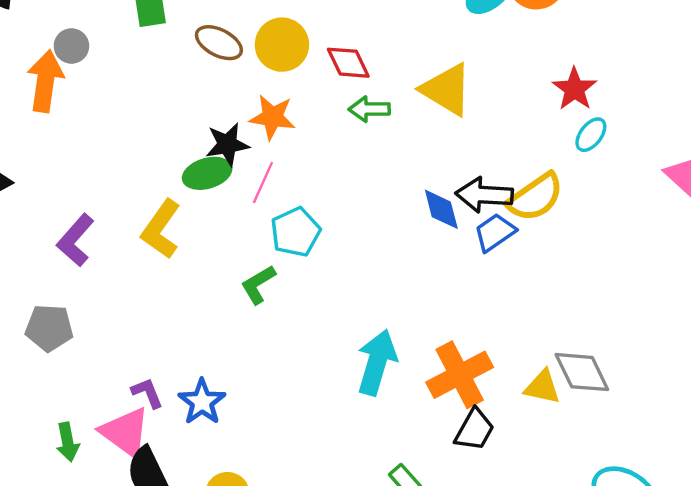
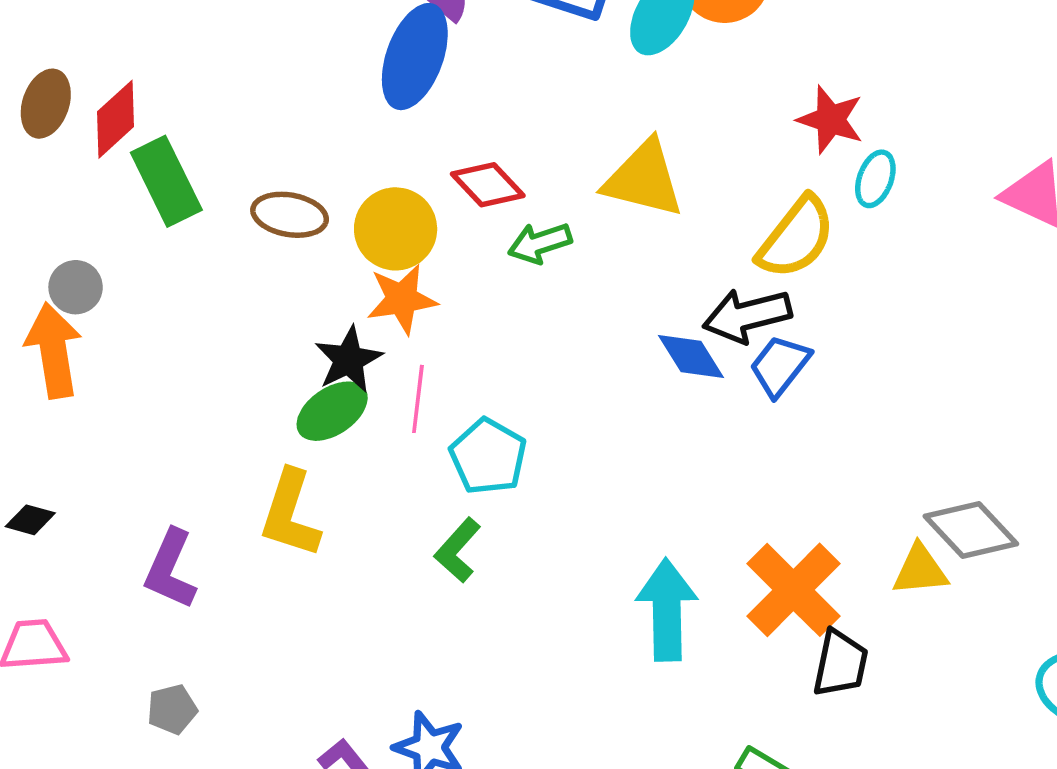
yellow circle: (282, 45) -> (396, 229), moved
yellow semicircle: (535, 197) -> (796, 238), moved
gray pentagon: (49, 328) -> (172, 709), size x0.7

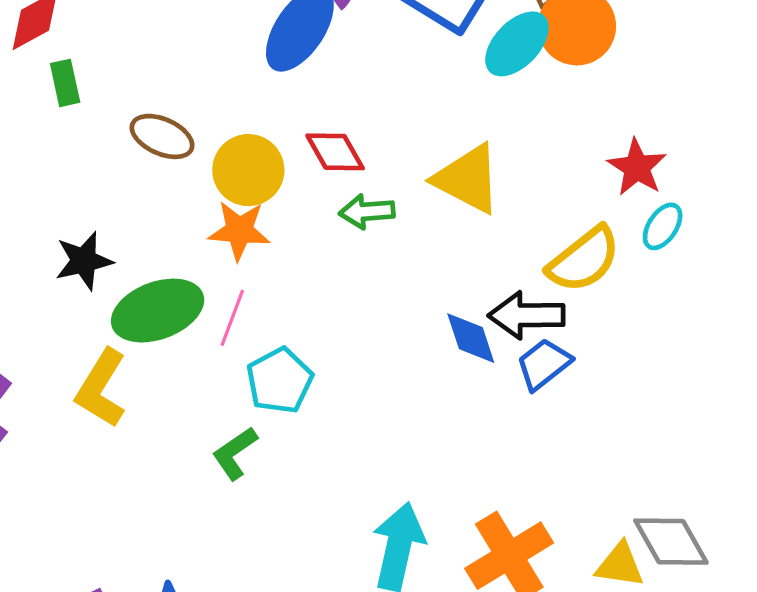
green rectangle: (166, 181) -> (65, 83), size x0.6
black star: (348, 360) -> (84, 261), moved
green ellipse: (332, 411) -> (158, 311), size x1.4

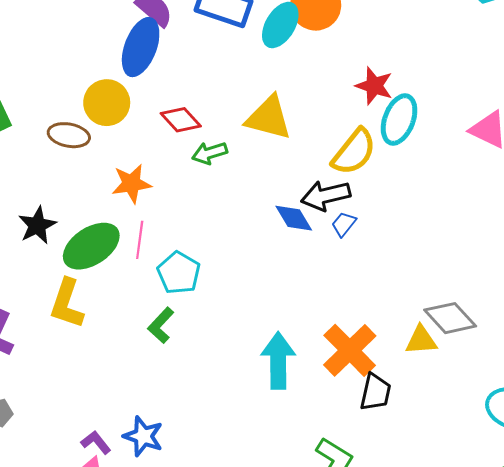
yellow circle: (248, 170) -> (107, 103), moved
cyan ellipse: (663, 226) -> (399, 120), size x1.6
blue trapezoid: (544, 364) -> (344, 224), size x0.7

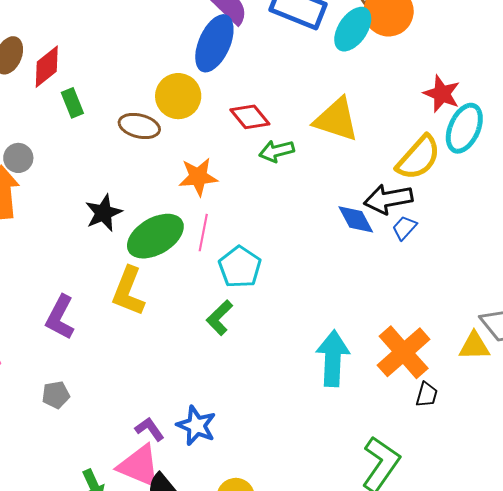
black trapezoid: (376, 392) -> (427, 395), size x0.7

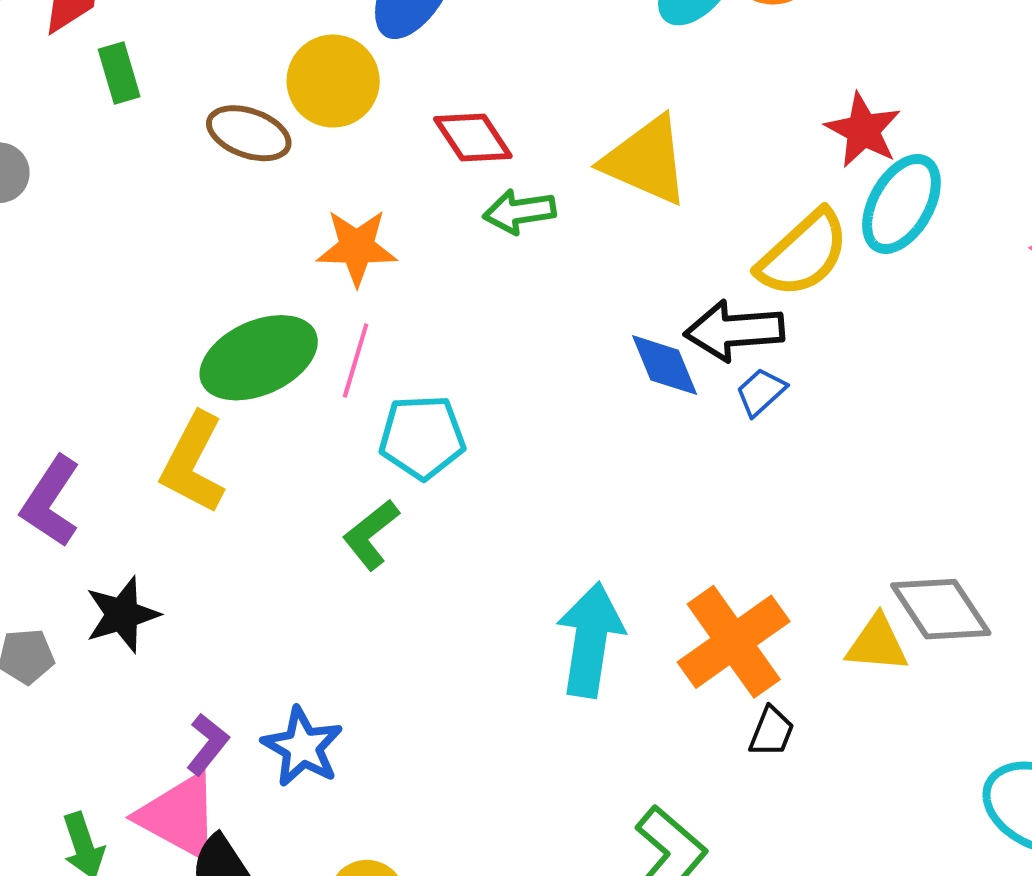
black star: (104, 213) -> (122, 615), moved
cyan pentagon: (240, 267) -> (422, 437), turned 30
purple L-shape: (149, 429) -> (207, 744), turned 68

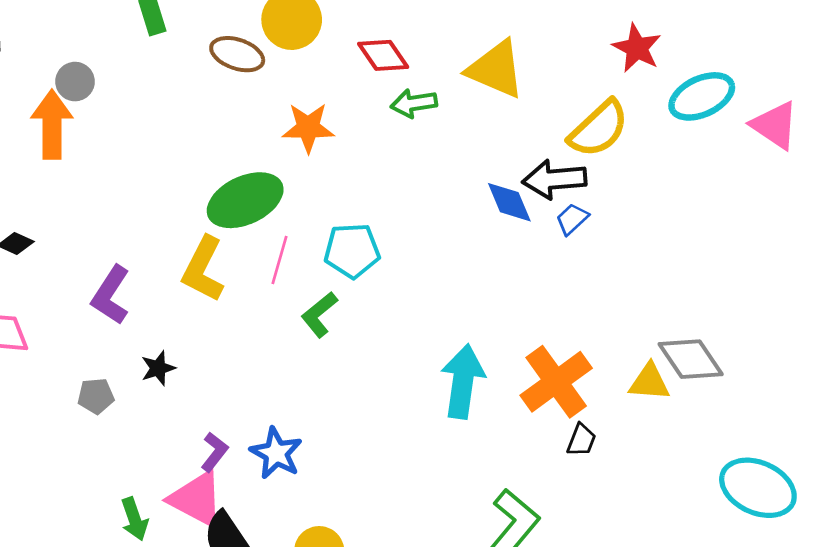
cyan ellipse: (901, 204) -> (702, 96), moved, turned 36
pink line: (356, 360) -> (280, 260), moved
black star: (122, 615) -> (158, 368), size x0.7

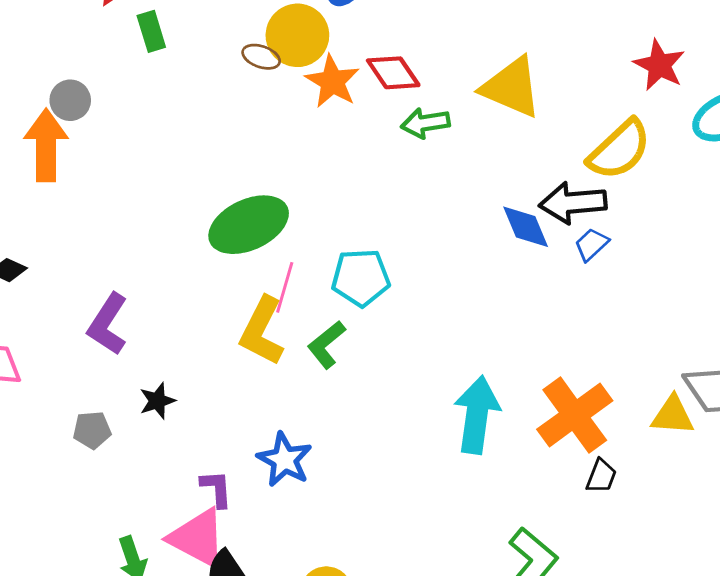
brown ellipse: (237, 54) -> (261, 57), moved, size x0.7
orange star: (308, 128) -> (332, 81), moved, turned 30
yellow L-shape: (203, 269) -> (262, 331), moved
purple L-shape: (214, 452) -> (216, 489), turned -42
blue star: (276, 453) -> (284, 460), moved

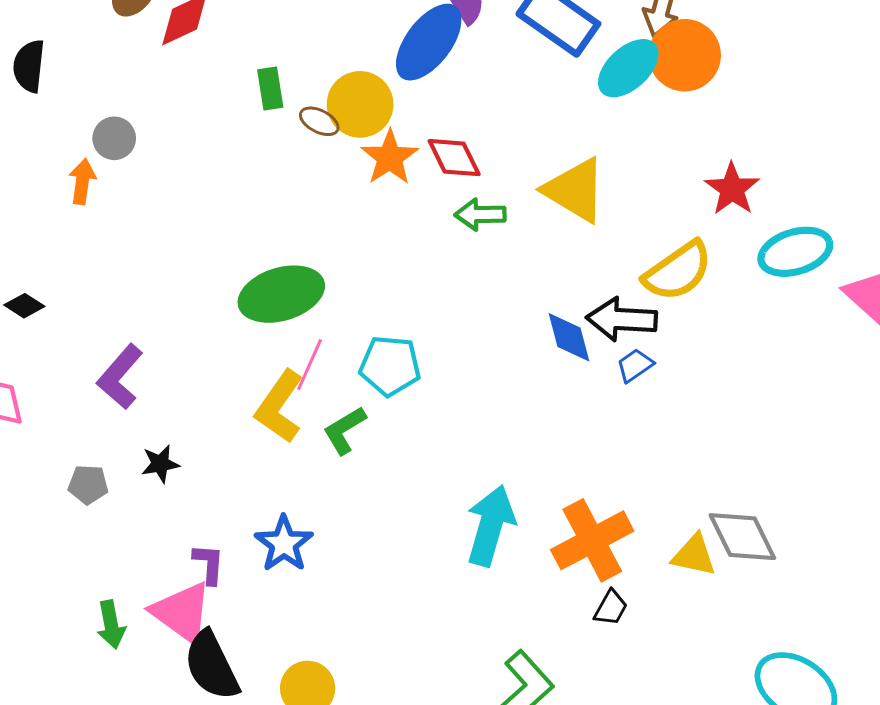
green rectangle: (151, 31) -> (270, 89), moved
orange arrow: (46, 145) -> (82, 182), size x0.6

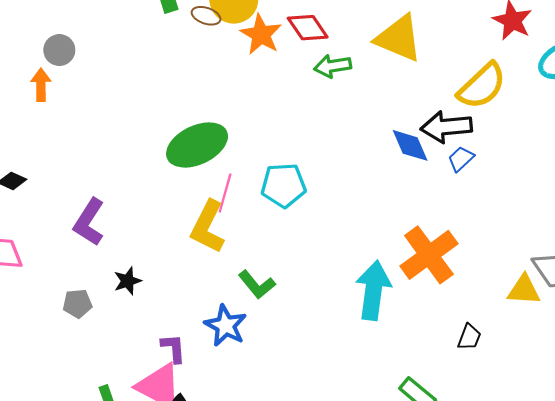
green L-shape: (345, 430) -> (257, 285), moved, turned -90
orange cross: (592, 540) -> (429, 255), moved

